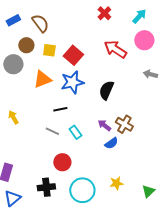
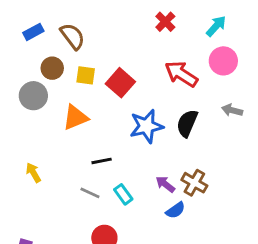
blue star: (72, 82) -> (146, 126), moved
black semicircle: (106, 90) -> (187, 123), moved

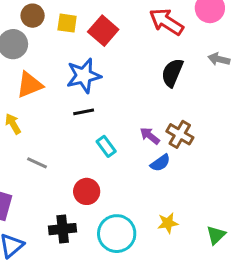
orange triangle: (75, 117) -> (30, 85), moved
blue star: (146, 126) -> (84, 76), moved
gray line: (90, 193) -> (37, 163), moved

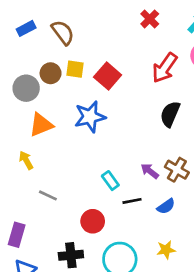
brown circle: (33, 16) -> (51, 73), moved
red arrow: (166, 22) -> (165, 68), turned -88
black line: (84, 112) -> (132, 201), moved
blue semicircle: (160, 163) -> (166, 206), moved

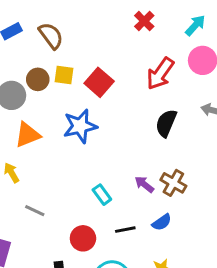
black line: (132, 201) -> (125, 230), moved

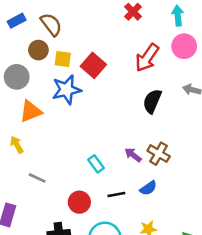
cyan arrow: (195, 25) -> (178, 16), turned -48
brown circle: (38, 79) -> (38, 50), moved
blue star: (80, 126) -> (67, 90), moved

